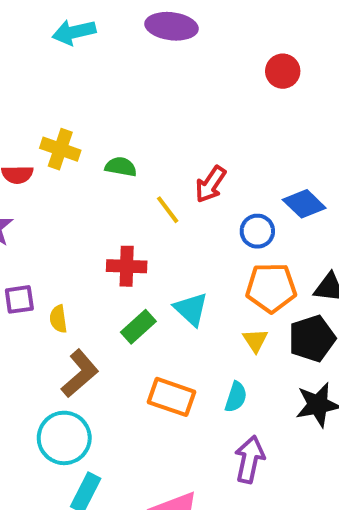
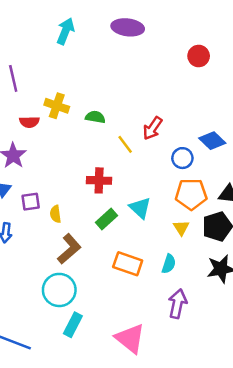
cyan arrow: (74, 32) -> (65, 31), turned 125

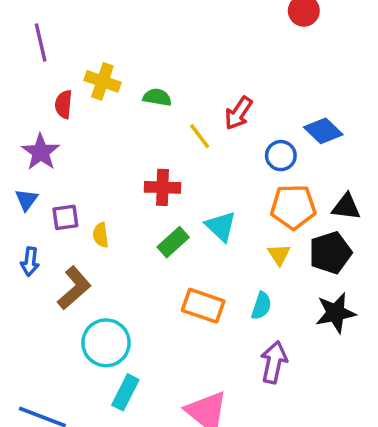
red semicircle: (29, 122) -> (64, 104), turned 96
brown L-shape: (69, 249) -> (74, 288), moved

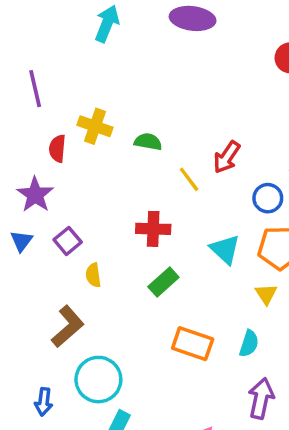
purple square: (65, 217) -> (68, 241), moved, turned -32
cyan triangle: (221, 226) -> (225, 249), moved
blue arrow: (30, 262) -> (44, 402), moved

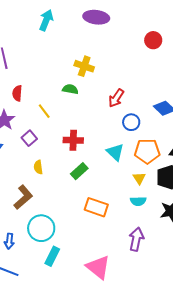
yellow cross: (95, 126) -> (84, 66), moved
yellow line: (189, 179) -> (44, 111), moved
blue circle: (268, 198) -> (131, 122), moved
purple square: (68, 241) -> (29, 138), moved
cyan semicircle: (249, 344) -> (138, 201), moved, turned 70

